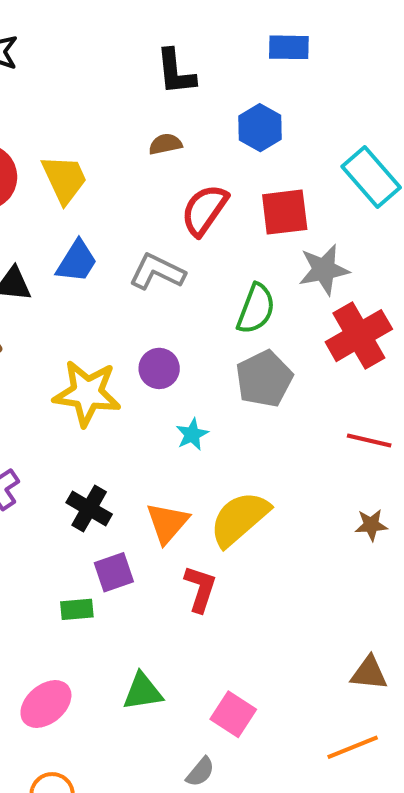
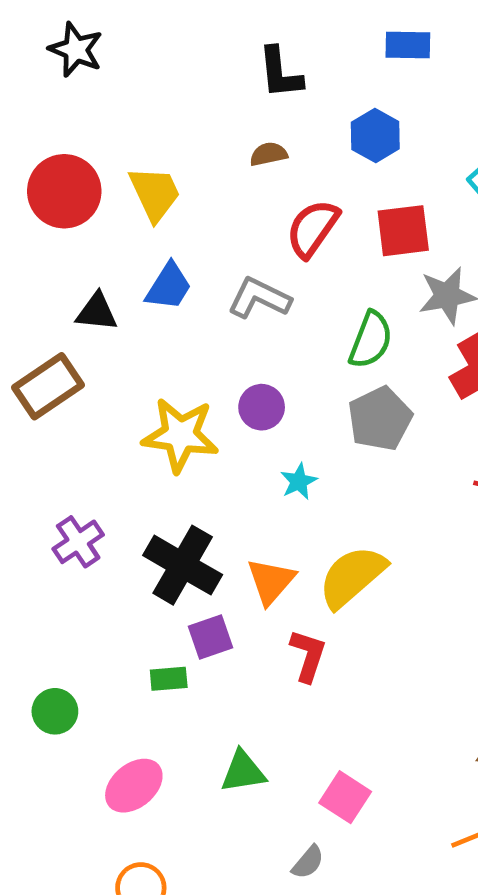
black cross: (89, 508) -> (183, 565), size x1.5

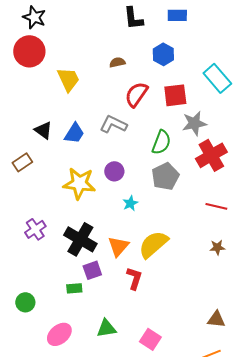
black L-shape: (280, 73) -> (133, 18), moved
red circle: (64, 191) -> (29, 51), moved
blue trapezoid: (169, 286) -> (74, 133), moved
black triangle: (97, 312) -> (43, 130), turned 30
brown rectangle: (48, 386) -> (22, 162), size x0.7

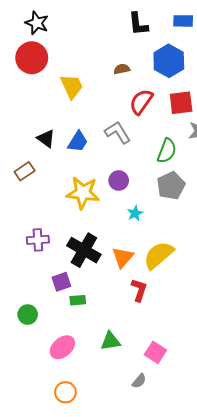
blue hexagon: (163, 54) -> (169, 61), size x1.4
gray L-shape: (113, 124) -> (118, 132), turned 32
purple cross: (35, 229) -> (38, 240), turned 30
purple square: (92, 270) -> (61, 282), moved

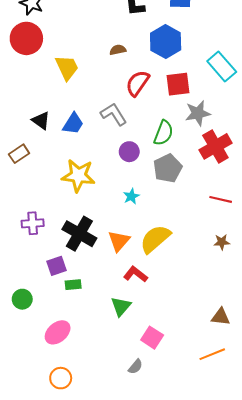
purple circle: (119, 181) -> (129, 152), moved
red L-shape: (139, 290) -> (135, 274), turned -70
green triangle: (110, 341) -> (121, 306), moved, turned -40

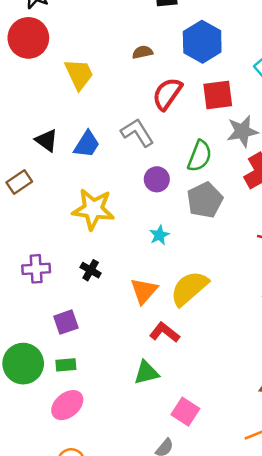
black cross: (79, 234) -> (91, 270), moved, size x0.5
green rectangle: (73, 285) -> (66, 365), moved
green circle: (22, 299) -> (23, 364), size x1.6
green triangle: (121, 306) -> (146, 373), turned 35

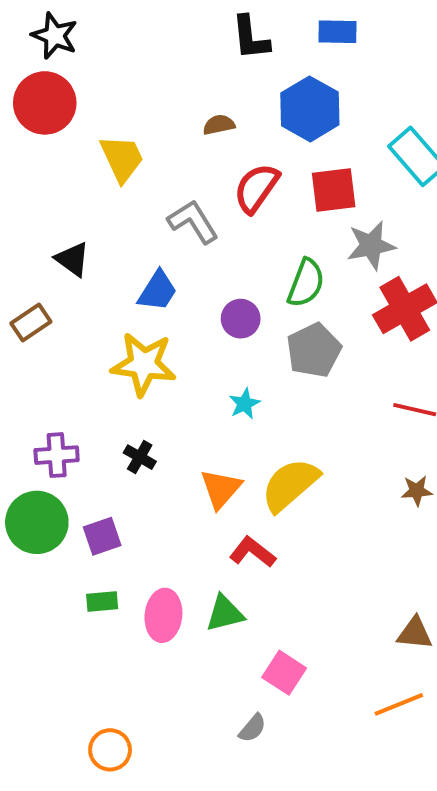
gray L-shape: (137, 133) -> (193, 222), moved
blue trapezoid: (87, 144) -> (158, 291), moved
green circle: (23, 364) -> (37, 522), moved
pink ellipse: (67, 405) -> (163, 615), moved, turned -44

